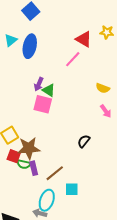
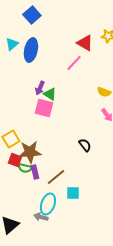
black semicircle: (84, 141) -> (85, 145), turned 104

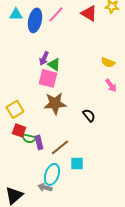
cyan triangle: (12, 44) -> (16, 14), turned 40
pink line: (74, 63) -> (56, 14), moved
brown star: (30, 152) -> (55, 103), moved

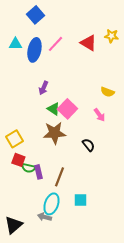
green triangle: (54, 64) -> (53, 109), moved
pink square: (48, 78) -> (67, 109), moved, turned 30
pink arrow: (111, 85) -> (99, 115), moved
brown line: (60, 147) -> (59, 177), turned -30
cyan square: (77, 163) -> (80, 200), moved

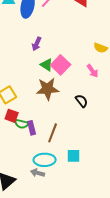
cyan ellipse: (51, 204) -> (45, 160), turned 70

